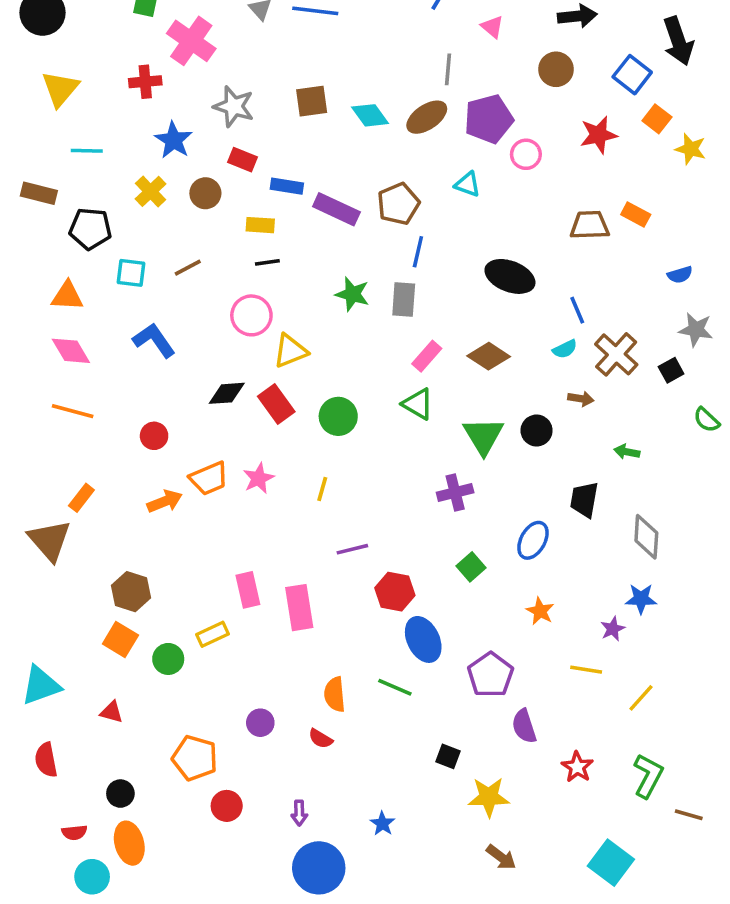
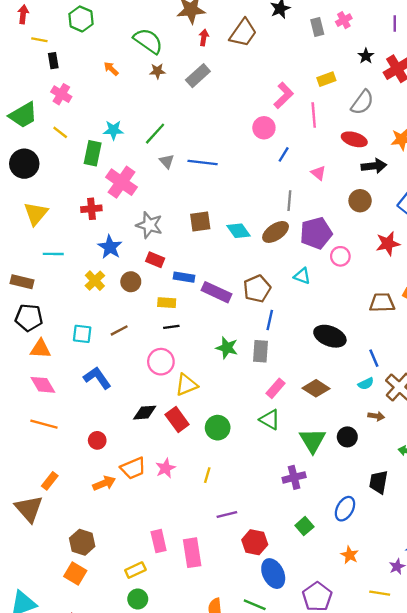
black pentagon: (90, 229) -> (29, 318), moved
green circle: (168, 659) -> (138, 599), moved

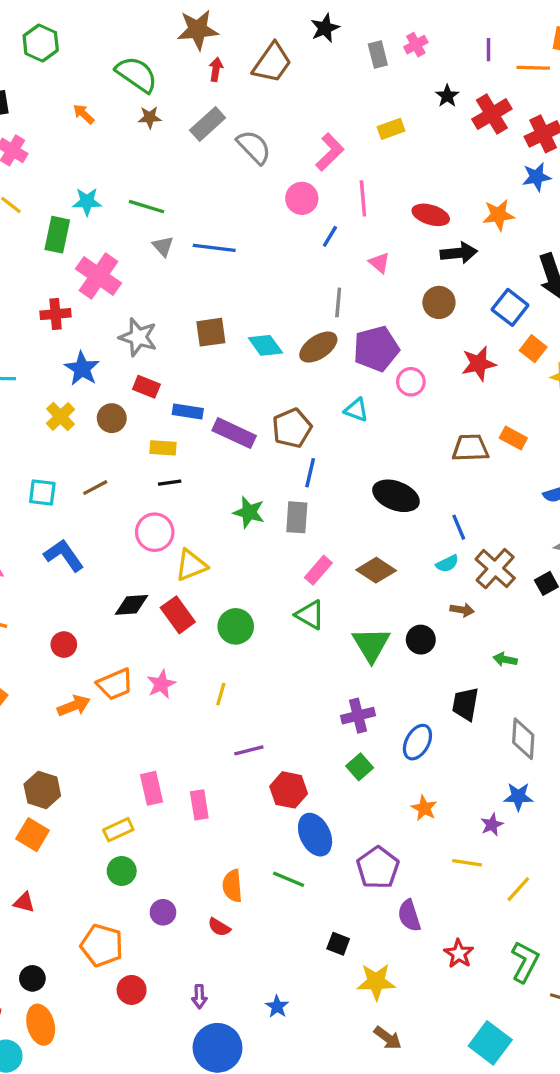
gray semicircle: (362, 102) -> (254, 147), moved, turned -80
pink line: (314, 115) -> (363, 198), moved
green line: (155, 134) -> (146, 207), turned 65
purple cross: (294, 477) -> (358, 716), moved
pink rectangle: (192, 553) -> (199, 805), size x0.7

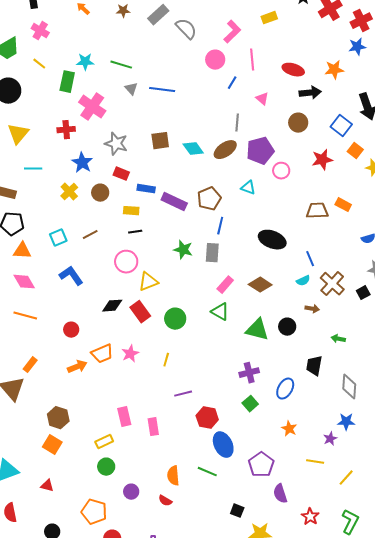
cyan square: (42, 493) -> (58, 238), turned -30
green triangle: (371, 645) -> (257, 330), turned -45

